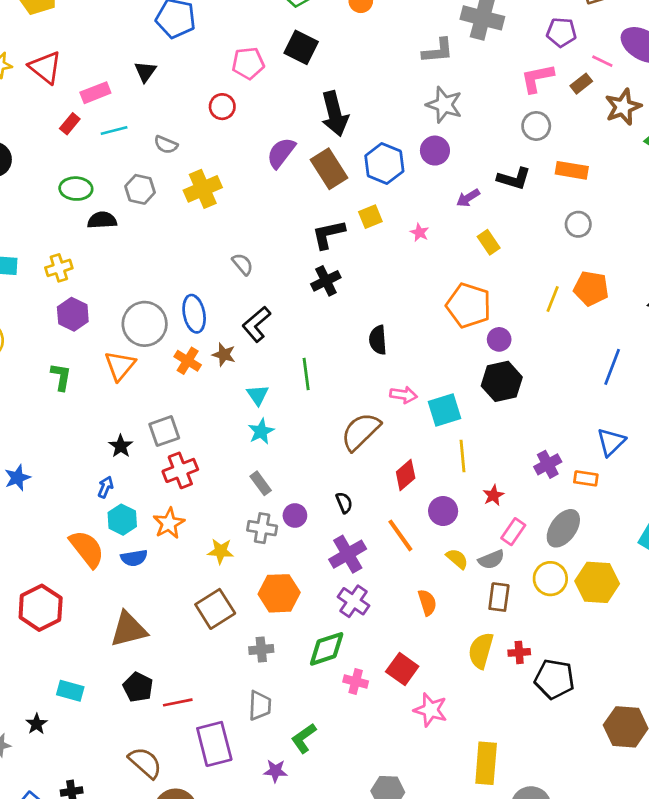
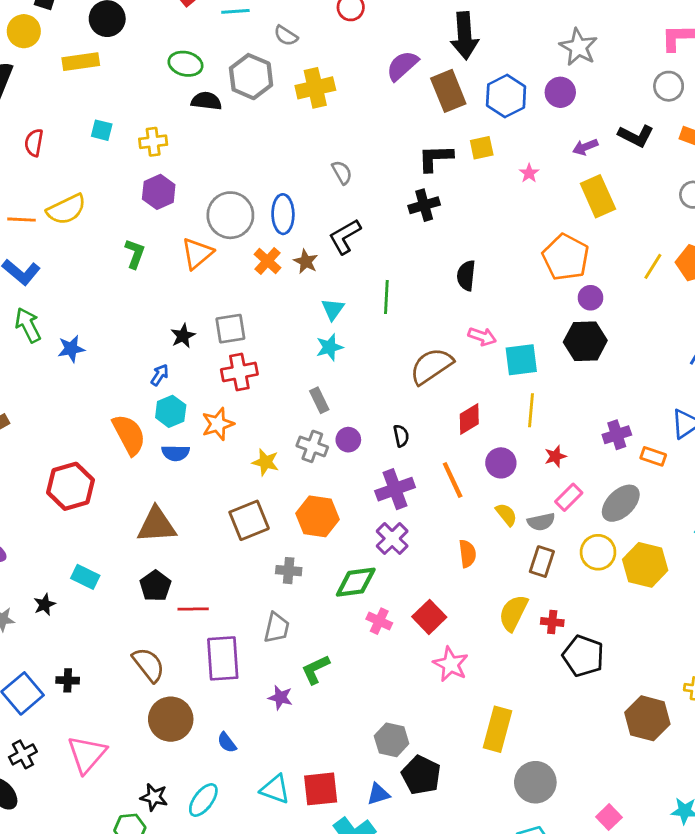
gray hexagon: (140, 189) -> (251, 77), size x1.4
yellow rectangle: (489, 242) -> (598, 196), size x1.6

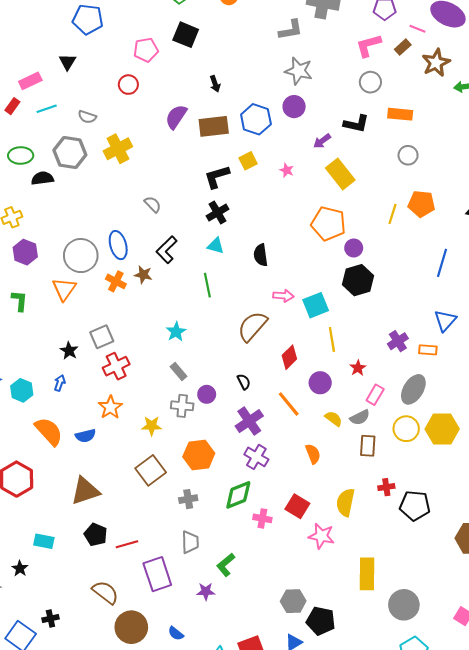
black arrow: (465, 36) -> (215, 84), size x0.5
brown rectangle: (448, 91) -> (214, 126), turned -60
cyan triangle: (333, 309) -> (216, 246), moved, turned -36
cyan hexagon: (171, 411) -> (22, 390), moved
yellow semicircle: (513, 613) -> (345, 502), moved

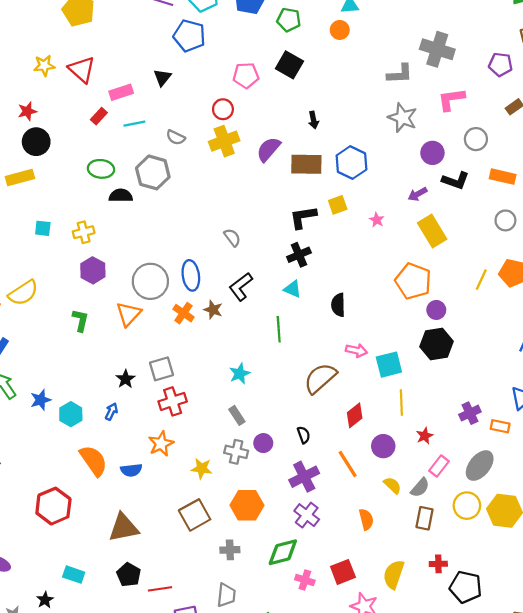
pink L-shape: (368, 45) -> (451, 99), moved
purple circle: (294, 107) -> (432, 153), moved
yellow cross: (118, 149) -> (224, 141), moved
gray semicircle: (360, 417) -> (420, 488), turned -30
red square: (297, 506) -> (343, 572), turned 30

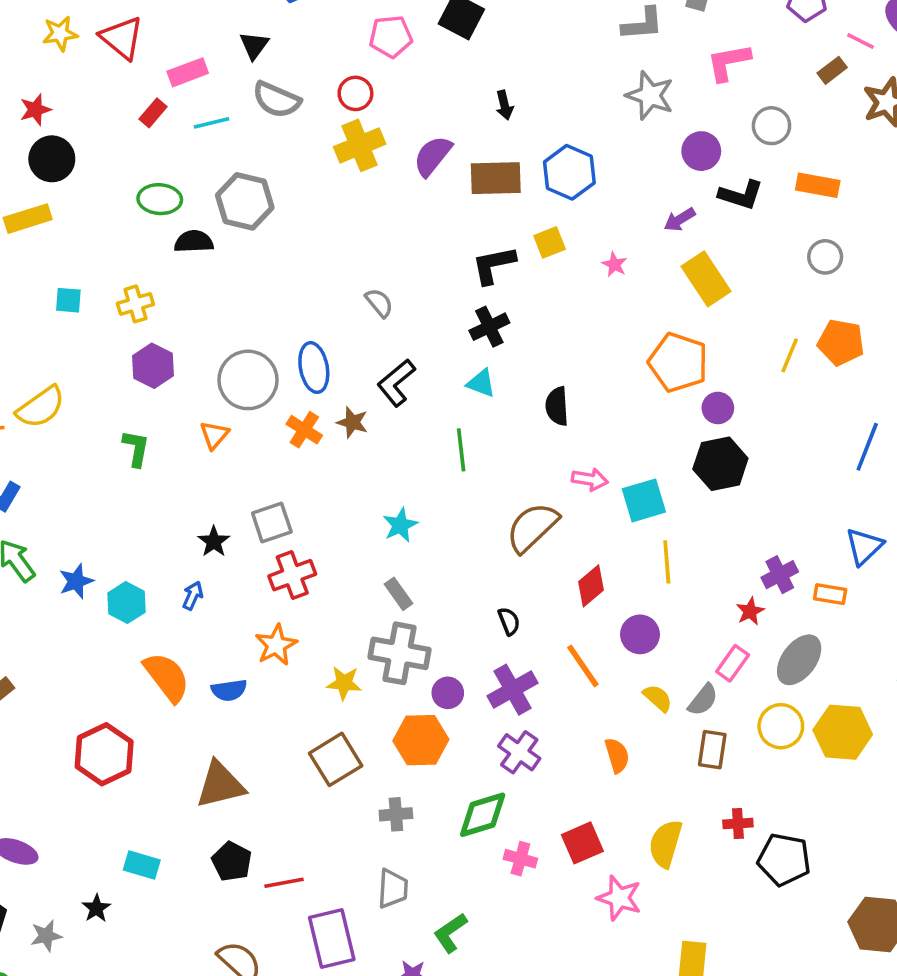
gray semicircle: (176, 137) -> (276, 100), moved, size x1.5
orange triangle: (129, 314) -> (214, 435), size x0.7
red star: (425, 436) -> (750, 611), moved
purple circle: (263, 443) -> (448, 693), moved
gray cross: (236, 452) -> (400, 653), size x1.5

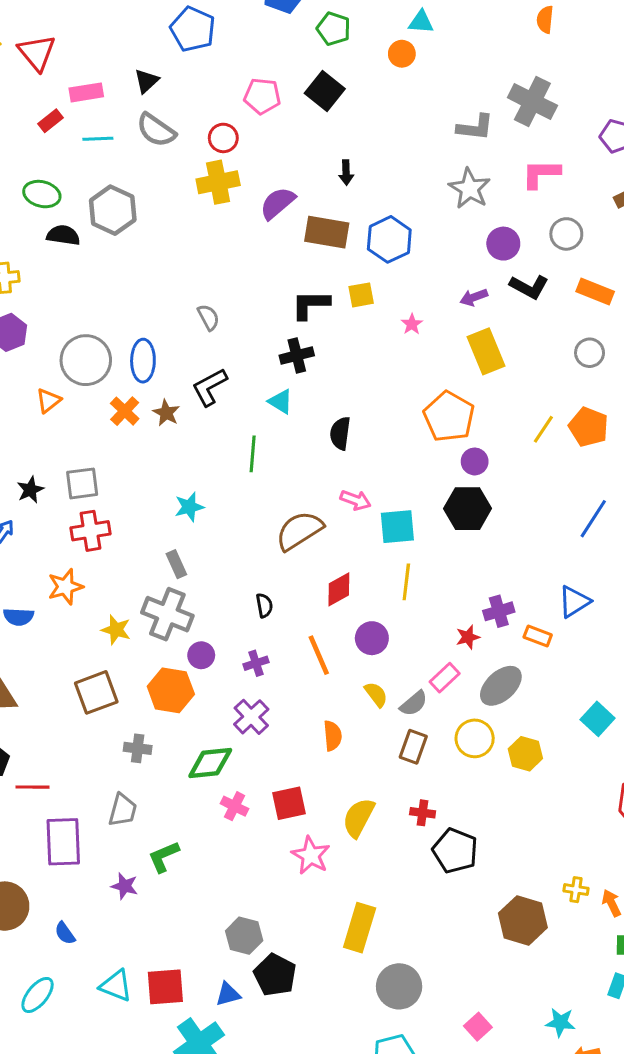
purple cross: (513, 690) -> (256, 663), size x0.6
yellow hexagon: (843, 732) -> (525, 754), size x0.7

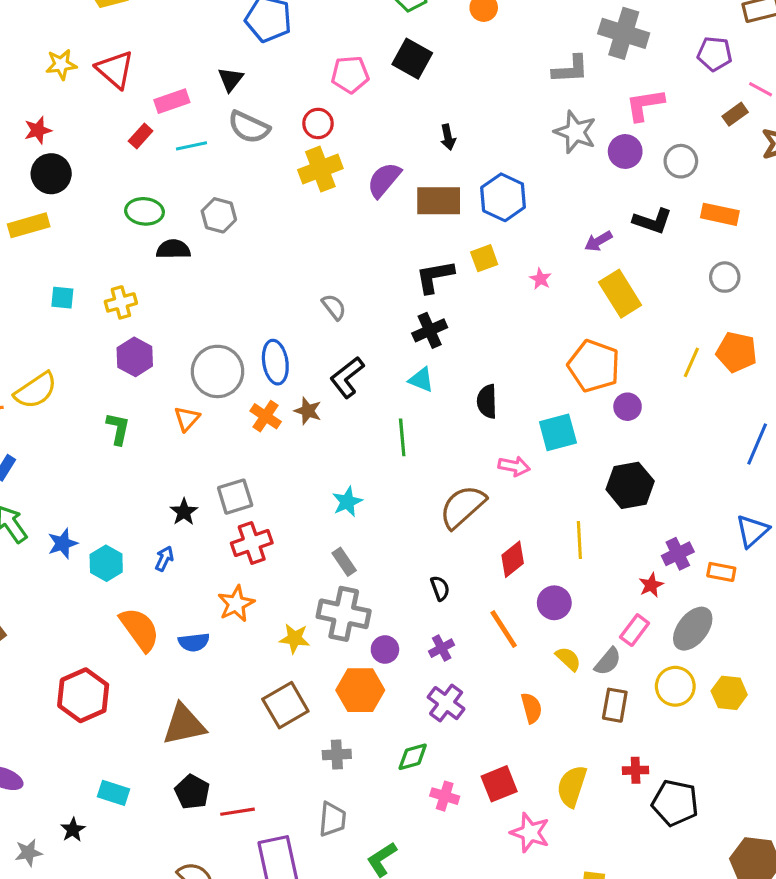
gray hexagon: (113, 210) -> (219, 215), size x0.7
purple circle: (503, 244) -> (625, 151), moved
black hexagon: (468, 509) -> (630, 485), moved
cyan square: (397, 527) -> (558, 432), moved
green diamond: (210, 763) -> (413, 757), size x0.7

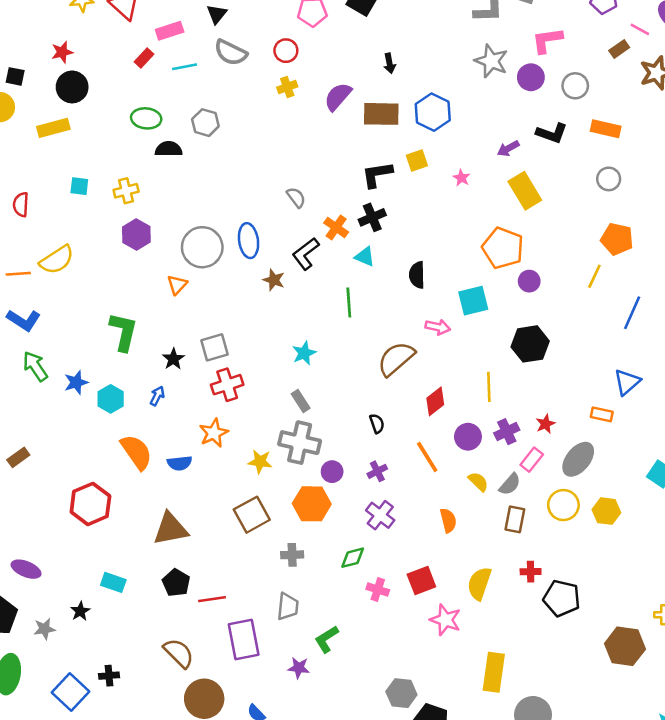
yellow cross: (320, 169) -> (287, 87), size x0.6
yellow line: (691, 362) -> (594, 276), moved
orange cross: (266, 416) -> (336, 227), moved
green L-shape: (118, 429) -> (123, 332), moved, size x1.5
purple cross: (678, 554) -> (507, 432), moved

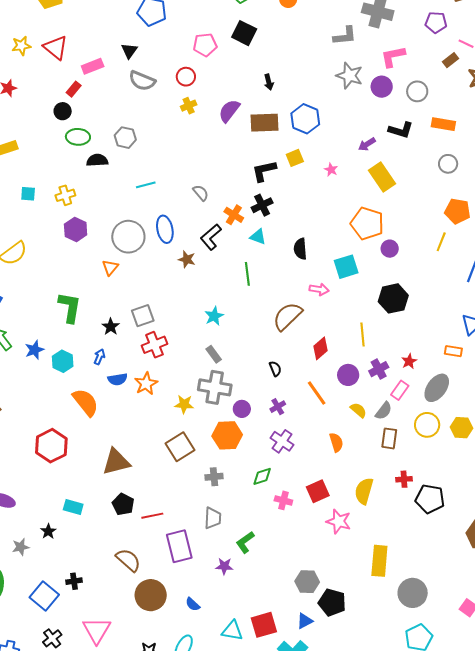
cyan line: (185, 67) -> (146, 185), moved
black circle: (72, 87) -> (63, 111), moved, size x0.7
blue semicircle: (180, 463) -> (118, 379), moved

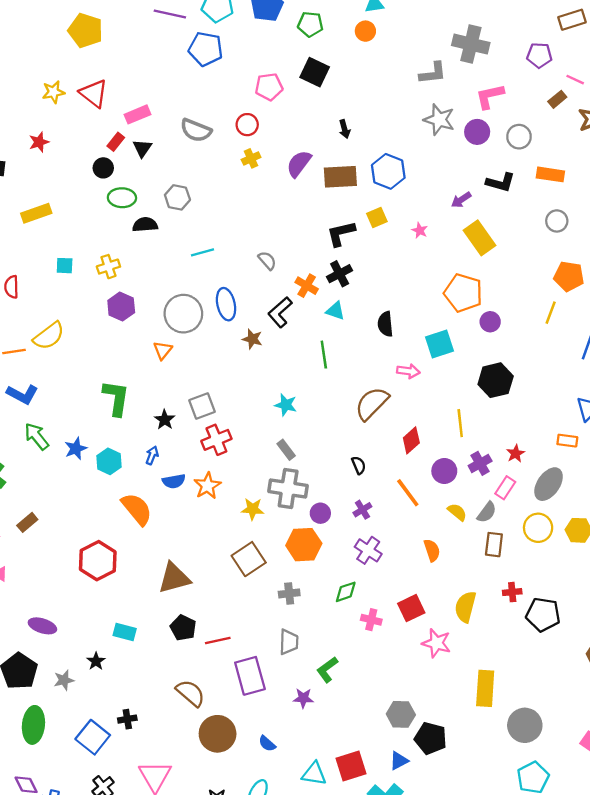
black triangle: (129, 51) -> (142, 148), moved
cyan star: (214, 316) -> (286, 405), turned -30

